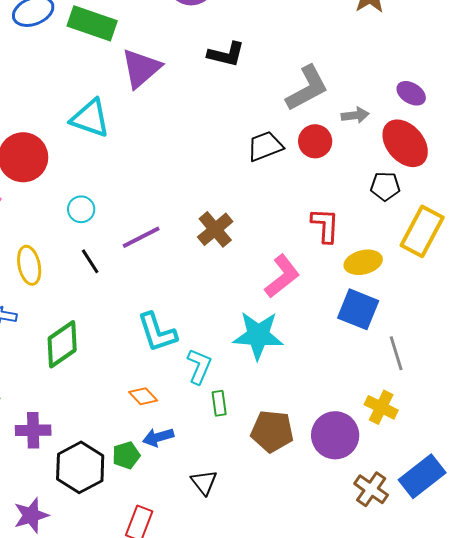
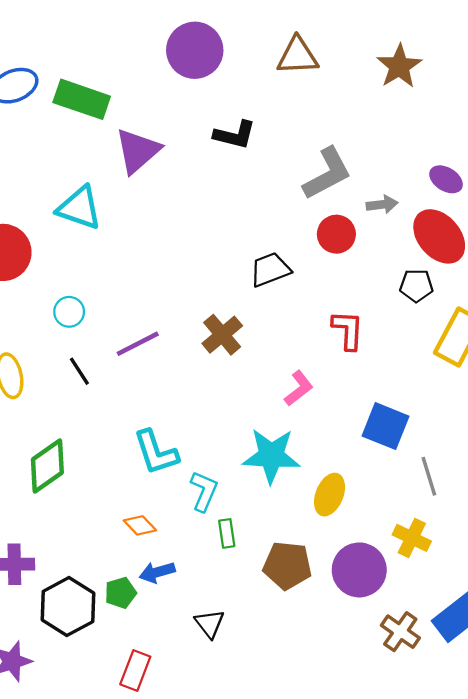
black trapezoid: (265, 146) -> (270, 270), moved
yellow ellipse: (363, 262) -> (330, 495), moved, turned -54
pink L-shape: (282, 276) -> (299, 388), size x0.7

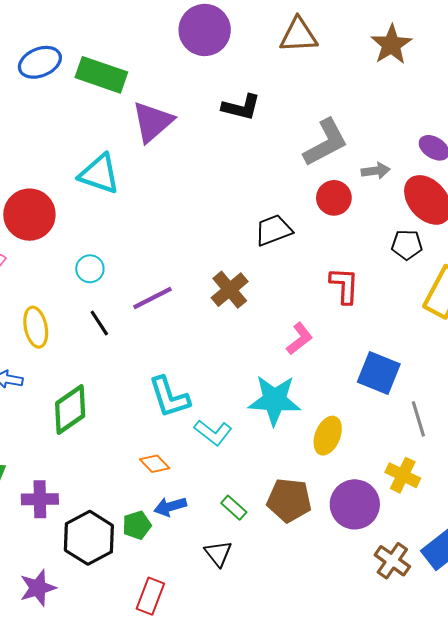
cyan L-shape: (204, 491) -> (213, 432), turned 105
green rectangle: (227, 533) -> (234, 508), moved, turned -40

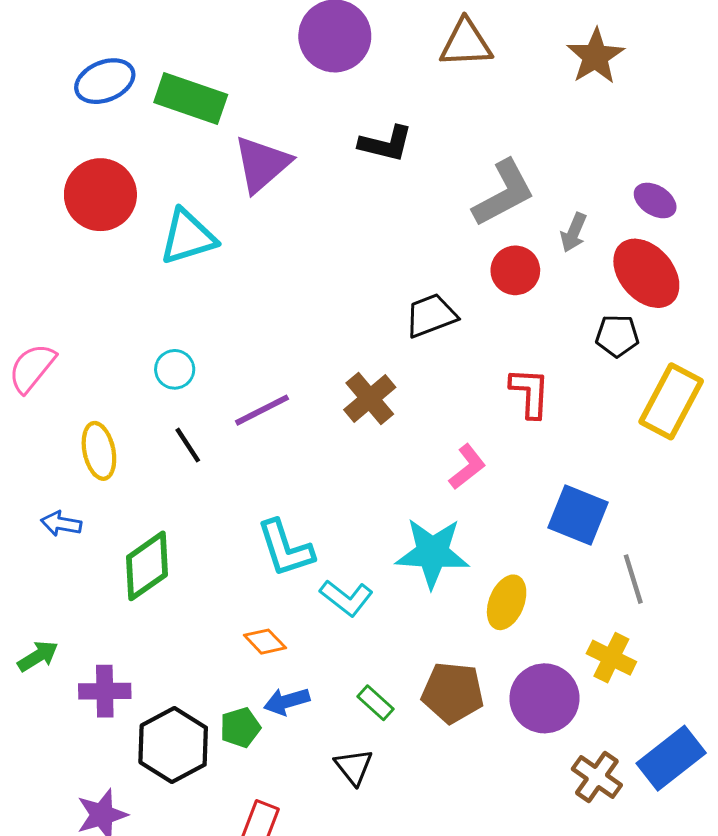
gray arrow: (376, 171) -> (574, 233), turned 120
cyan triangle: (99, 174) -> (188, 237), turned -36
red circle: (29, 215) -> (100, 195), moved

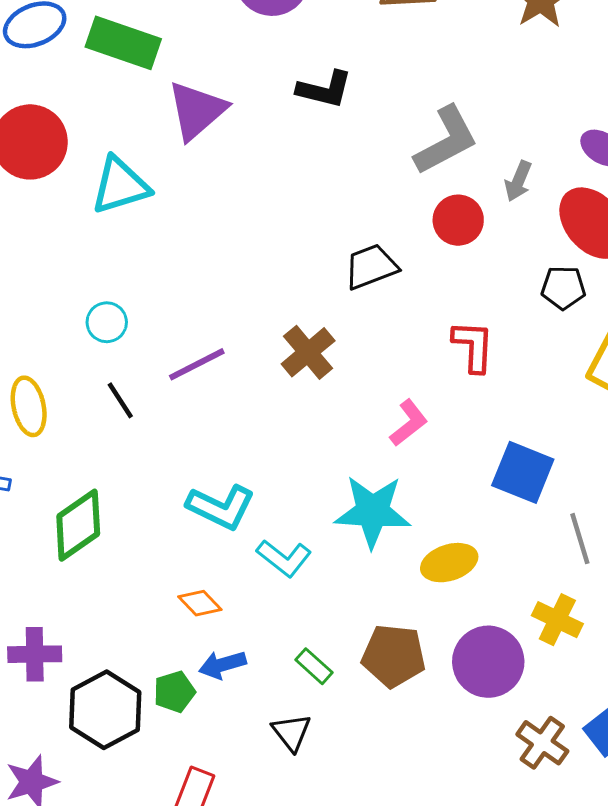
cyan L-shape: (285, 548) -> (221, 507), turned -46
yellow ellipse: (507, 602) -> (449, 563), turned 50

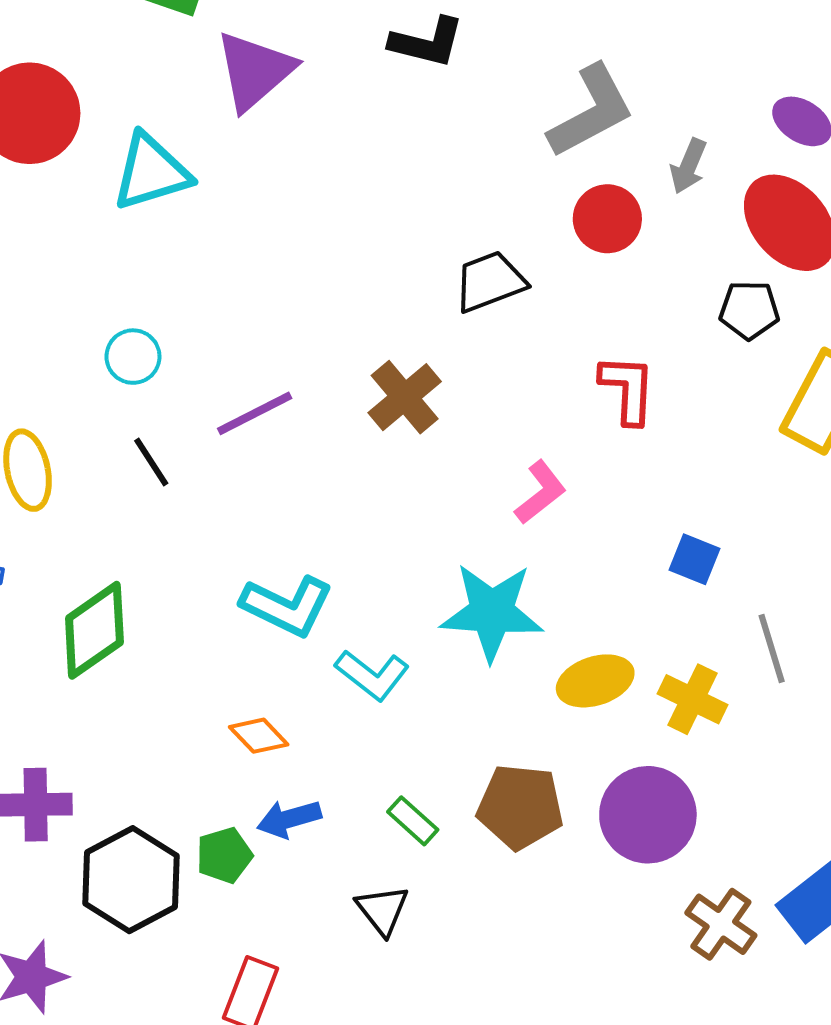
blue square: (523, 472) -> (695, 559), size x0.6
yellow cross: (557, 620) -> (693, 699), moved

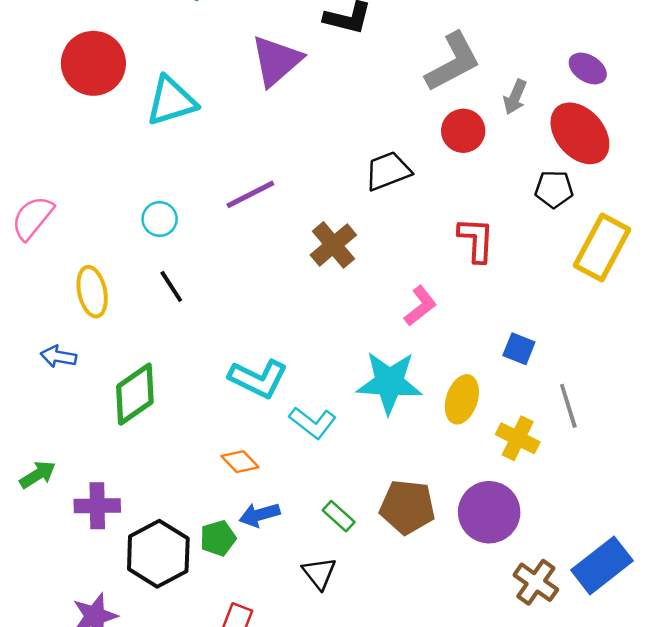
purple triangle: (255, 71) -> (276, 61), moved
purple line: (255, 413) -> (250, 194), moved
yellow ellipse: (595, 681) -> (462, 399), moved, turned -54

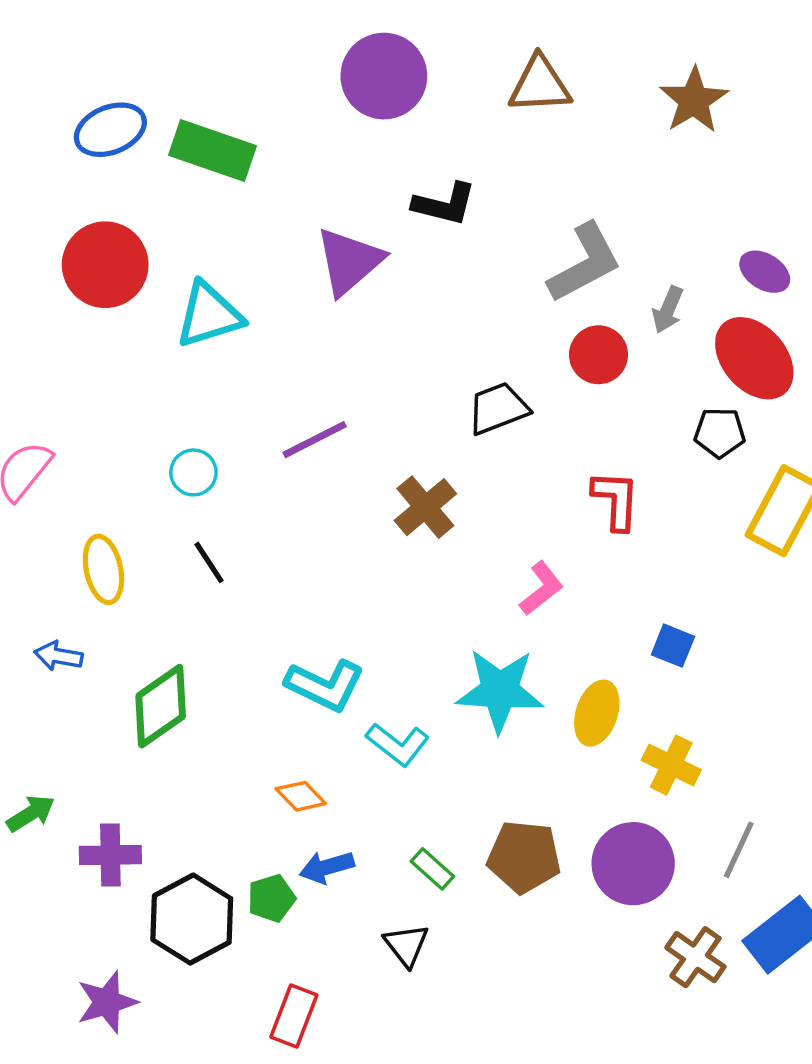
gray line: (568, 406) -> (739, 850), moved, turned 42

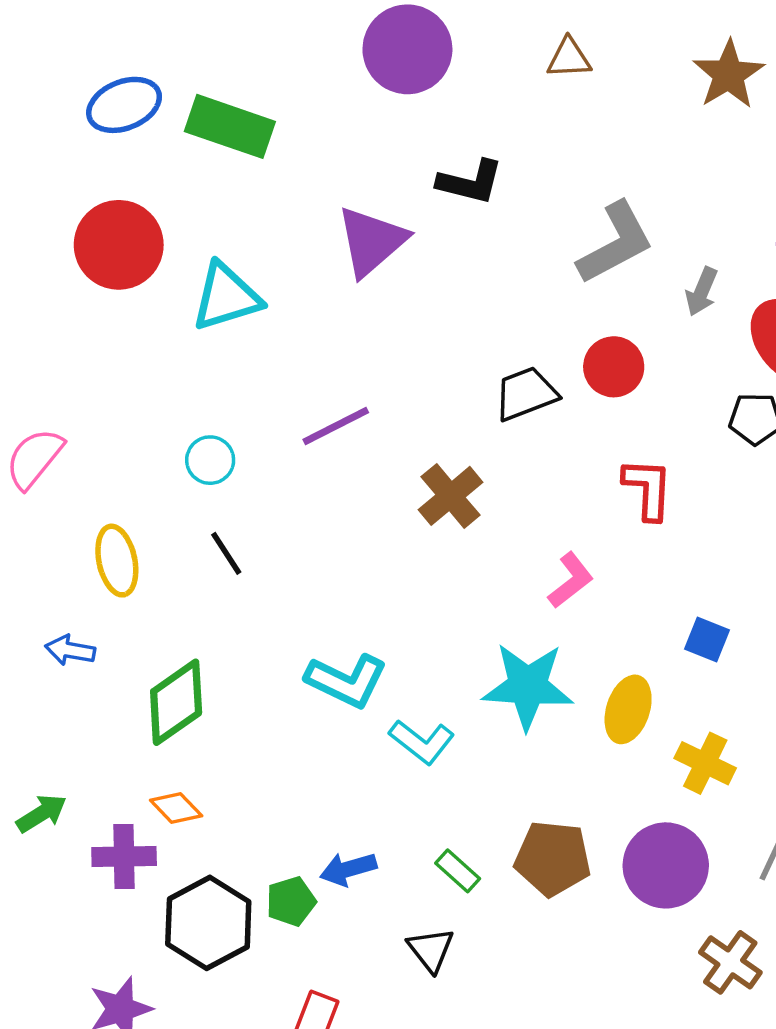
brown triangle: (540, 85) -> (569, 58), size x0.7
red circle: (599, 355) -> (614, 367), moved
orange diamond: (301, 796) -> (176, 808), moved

